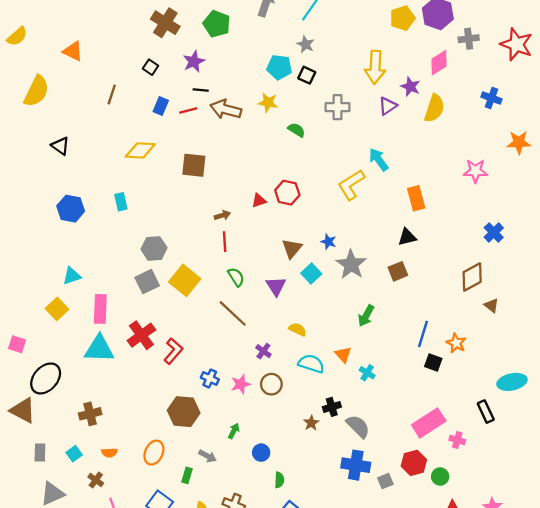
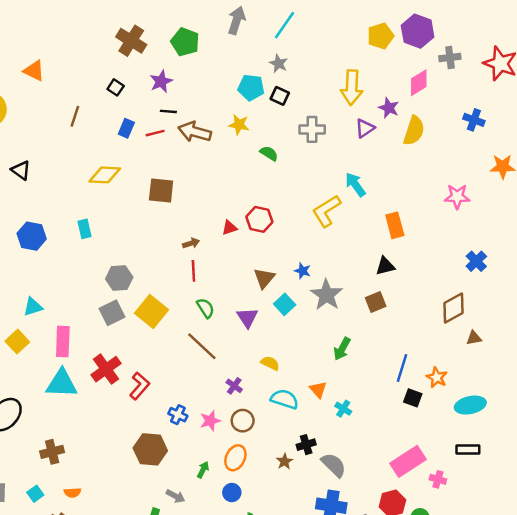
brown triangle: (491, 305) -> (474, 338), turned -49
cyan ellipse: (512, 382) -> (470, 405), moved
black rectangle: (486, 412) -> (468, 449), turned -65
orange ellipse: (154, 453) -> (235, 458), moved

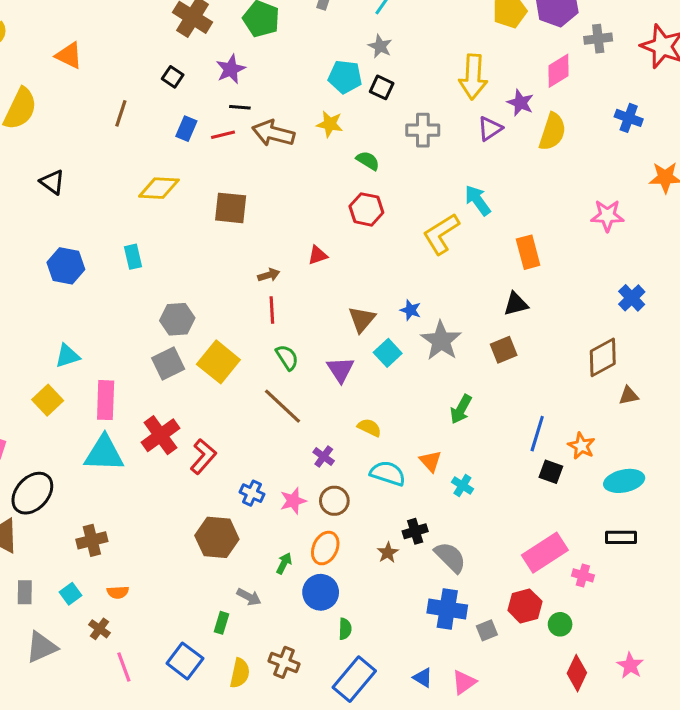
red hexagon: (259, 219) -> (366, 209), moved
blue circle: (232, 493) -> (321, 592), size x1.5

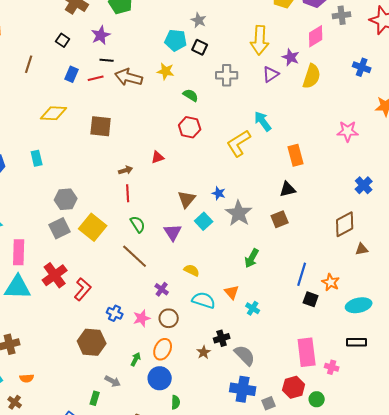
pink rectangle: (545, 553) -> (307, 352), turned -64

